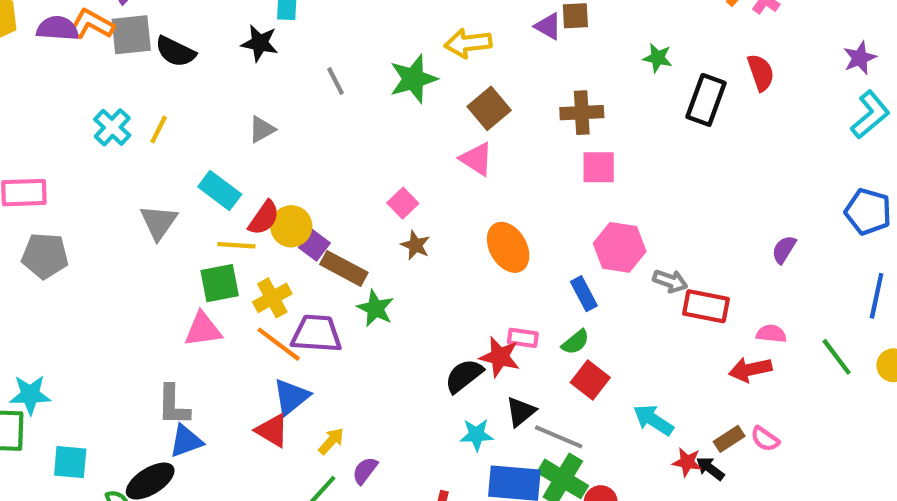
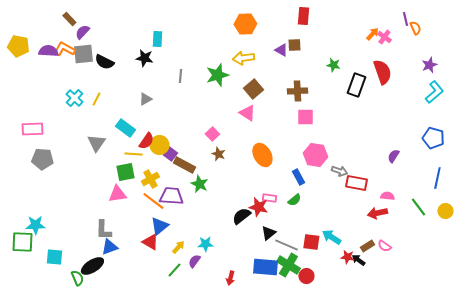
red semicircle: (761, 73) -> (382, 72), size x1.4
gray line: (335, 81) -> (180, 76), turned 32
red square: (590, 380) -> (311, 242), moved, turned -30
cyan star: (477, 435) -> (205, 244), moved

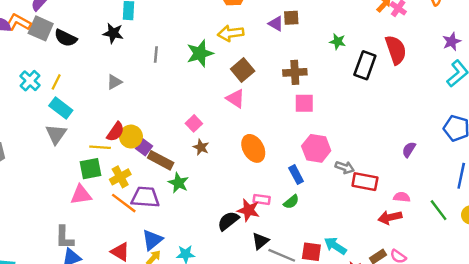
gray square: (83, 54) -> (41, 28), turned 30
cyan rectangle: (125, 128) -> (61, 108), moved
blue triangle: (159, 226) -> (152, 240), moved

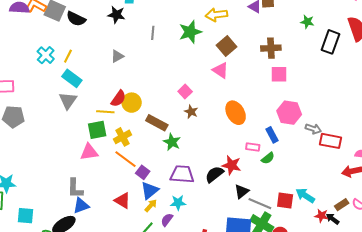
purple square: (144, 147) -> (143, 172), moved
purple trapezoid: (145, 197) -> (182, 174), moved
pink rectangle: (262, 199) -> (253, 147), moved

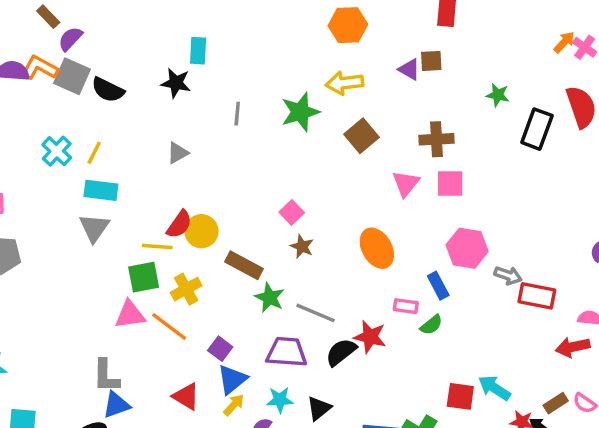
pink triangle: (220, 70) -> (406, 183), moved, turned 36
cyan rectangle: (72, 78) -> (101, 190), turned -30
orange line: (125, 159) -> (169, 327), moved
black triangle: (242, 191) -> (319, 408), moved
gray line: (260, 204) -> (316, 313), moved

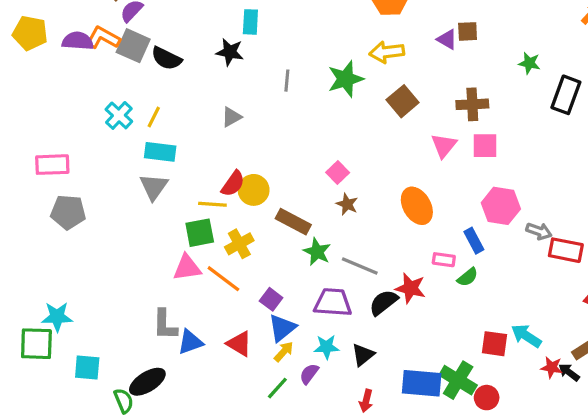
blue triangle: (116, 405) -> (190, 342), moved

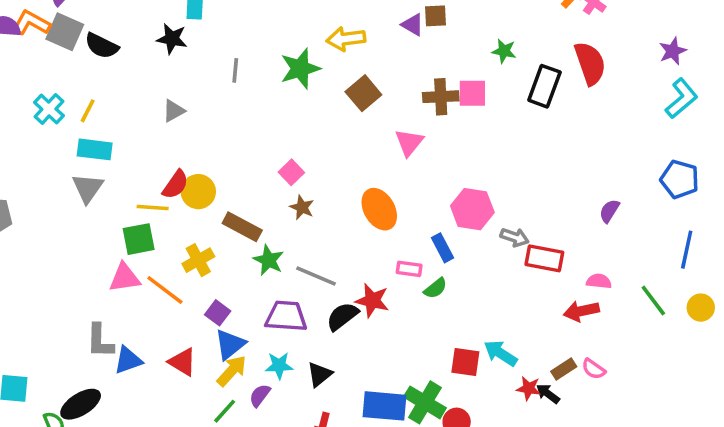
pink square: (485, 146) -> (472, 93), moved
yellow cross: (239, 244) -> (198, 260), moved
yellow arrow: (284, 352) -> (232, 371), size x1.4

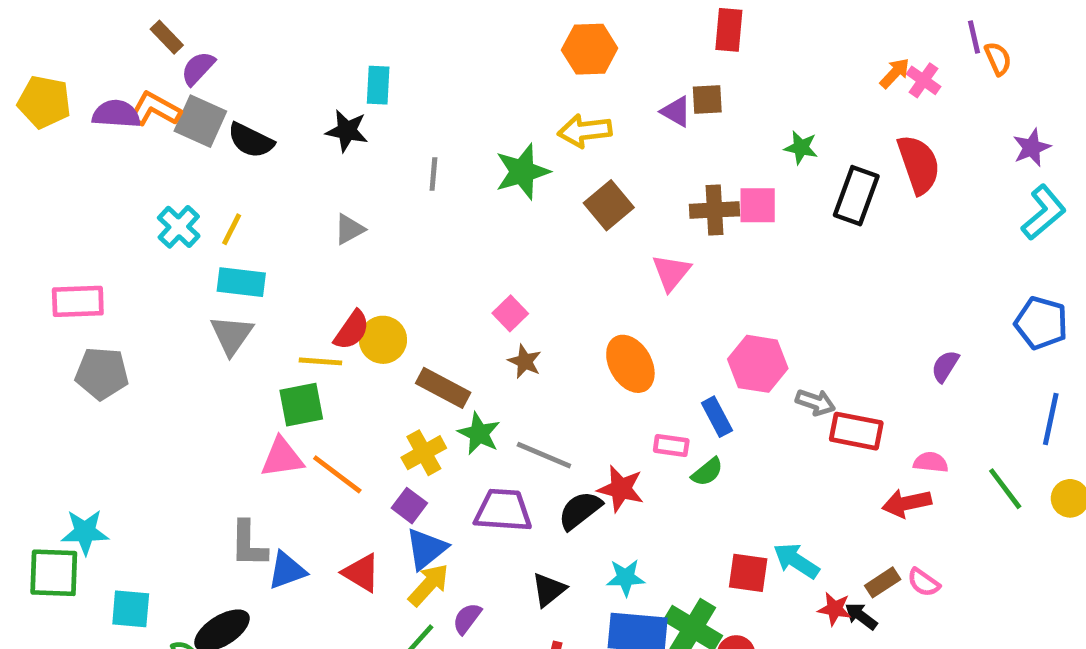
yellow cross: (198, 260) -> (424, 453), moved
cyan star: (279, 366) -> (626, 578), moved

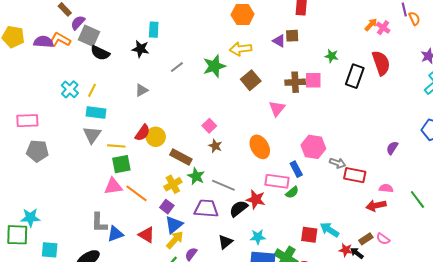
gray square: (200, 121) -> (89, 36), moved
gray line: (433, 174) -> (177, 67), turned 48
yellow line: (320, 361) -> (116, 146), moved
pink rectangle: (671, 445) -> (277, 181), size x1.6

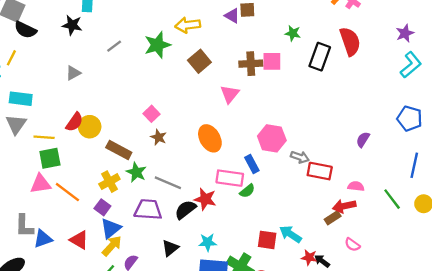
yellow line: (92, 90) -> (11, 58), moved
brown rectangle: (366, 239) -> (333, 218), moved

